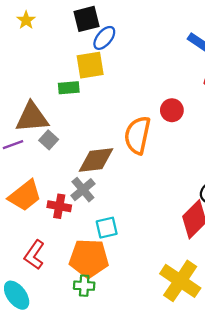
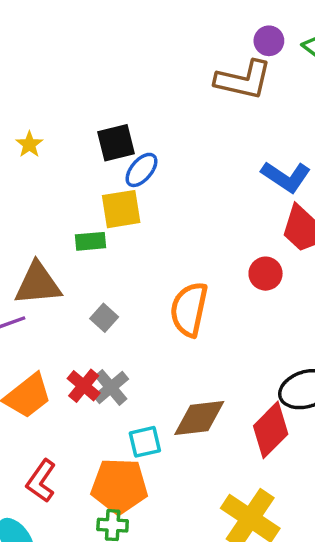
red circle: (172, 110) -> (266, 274), moved
gray square: (49, 140) -> (104, 318), moved
brown diamond: (96, 160) -> (199, 418), moved
red cross: (59, 206) -> (84, 386), moved, turned 30

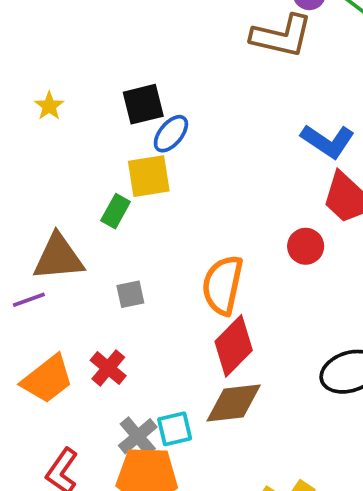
green rectangle: (90, 241) -> (116, 211), turned -56
gray square: (104, 318) -> (130, 294), turned 36
gray cross: (111, 387) -> (138, 436), moved
red diamond: (271, 430) -> (234, 346), moved

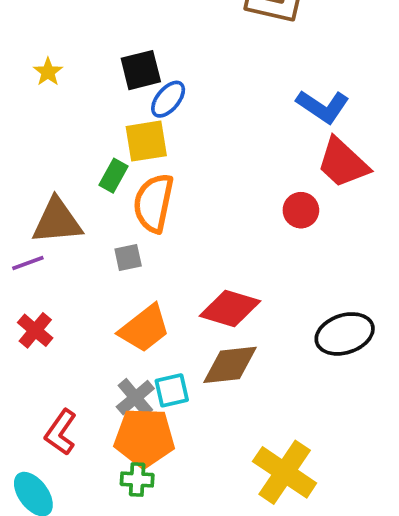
orange semicircle: (223, 285) -> (154, 203), moved
red diamond: (234, 346) -> (230, 308), turned 62
red cross: (108, 368) -> (35, 330), moved
orange trapezoid: (47, 379) -> (144, 328), moved

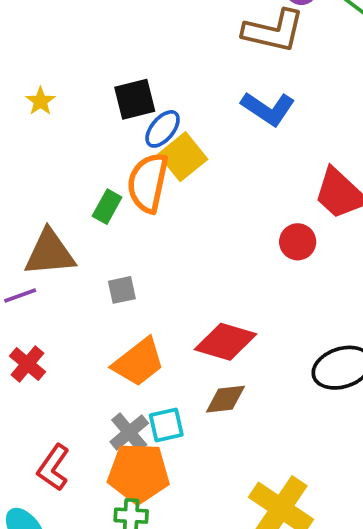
blue L-shape: (323, 106) -> (268, 109), moved
yellow square: (146, 141) -> (183, 157), moved, turned -30
orange semicircle: (154, 203) -> (148, 183), moved
brown diamond: (230, 365) -> (225, 399), size x0.7

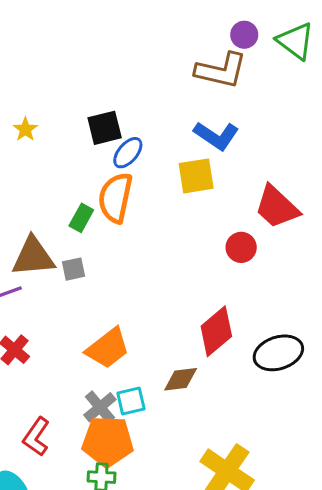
yellow square: (183, 157) -> (196, 176), moved, turned 30
gray square: (122, 290) -> (74, 269), moved
red diamond: (225, 342) -> (216, 331), moved, turned -57

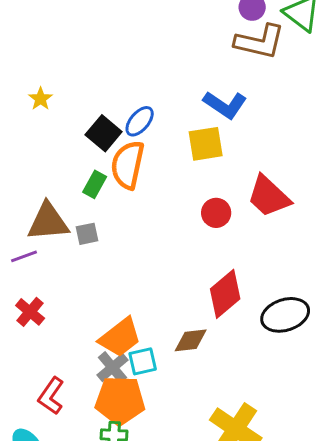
brown L-shape: (221, 70) -> (260, 42), moved
black square: (105, 128) -> (104, 133), moved, turned -36
red trapezoid: (277, 207) -> (269, 196), moved
red circle: (241, 247) -> (216, 213), moved
orange trapezoid: (108, 348) -> (120, 337), moved

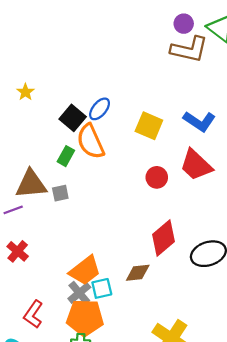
blue L-shape: (225, 105) -> (199, 121), moved
yellow square: (206, 144) -> (149, 126), turned 32
orange semicircle: (128, 165) -> (91, 141), turned -36

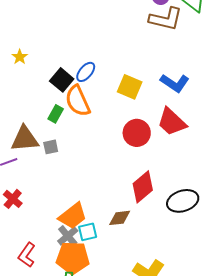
red circle: (157, 177) -> (137, 133), size x1.4

